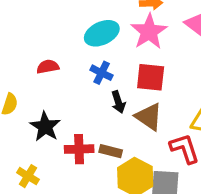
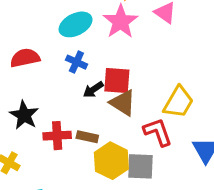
red semicircle: (48, 67) -> (25, 58), size x1.4
red square: (151, 77) -> (117, 81), moved
black arrow: (118, 102) -> (93, 90), turned 75

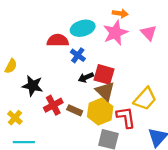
red semicircle: (25, 58) -> (58, 40), moved
black star: (24, 115) -> (33, 86), turned -30
red cross: (57, 136) -> (53, 105), turned -36
yellow hexagon: (111, 161) -> (100, 112), moved

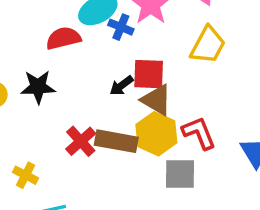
blue cross: (78, 55) -> (121, 27), moved
black star: (33, 86) -> (38, 87), moved
yellow trapezoid: (145, 99) -> (208, 45), moved
brown rectangle: (75, 110) -> (116, 141), size x1.6

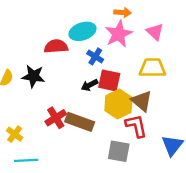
blue cross: (121, 27) -> (95, 56), moved
yellow trapezoid: (208, 45) -> (152, 68), turned -128
brown triangle: (157, 100) -> (142, 101), moved
yellow hexagon: (156, 134) -> (118, 104), moved

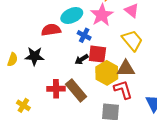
yellow trapezoid: (152, 68) -> (132, 40), turned 55
brown triangle: (142, 101) -> (126, 69), turned -36
red cross: (56, 118) -> (56, 89), turned 36
brown rectangle: (80, 122) -> (76, 90), turned 35

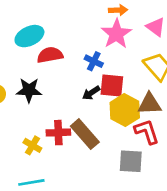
cyan ellipse: (72, 16) -> (29, 36), moved
yellow cross: (23, 105) -> (32, 145), moved

